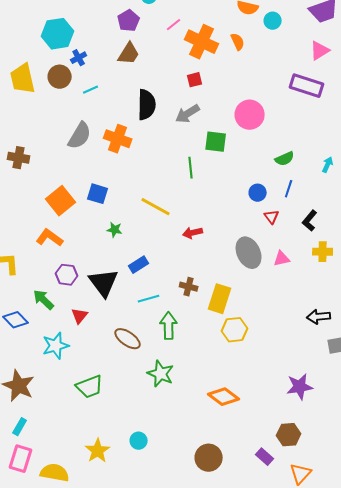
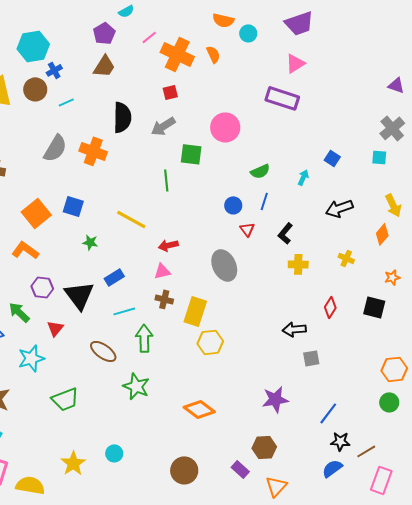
pink triangle: (282, 259) -> (162, 271), moved

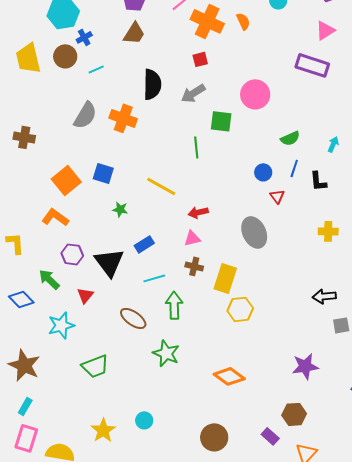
black L-shape: (285, 233) -> (318, 181), moved, turned -45

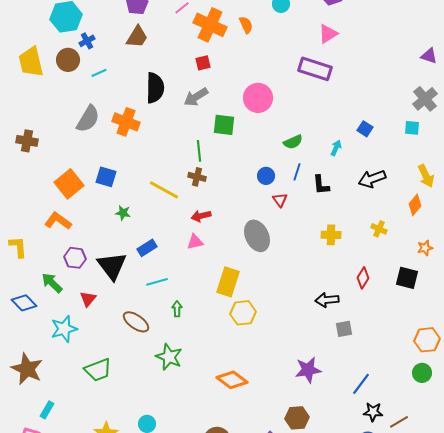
brown cross: (194, 266) -> (197, 177), moved
green arrow: (174, 305) -> (177, 309), size x0.6
cyan rectangle: (25, 406) -> (47, 410), moved

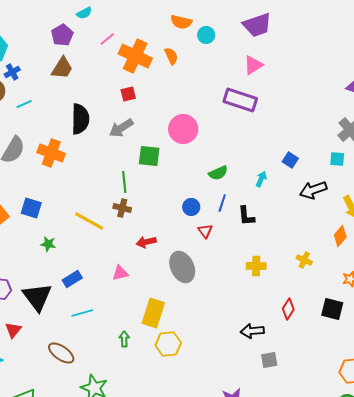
black arrow: (372, 179) -> (313, 190), moved
red arrow: (201, 216) -> (146, 242), moved
green arrow: (177, 309) -> (124, 339), moved

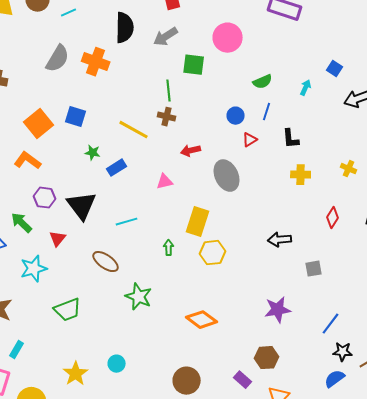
black L-shape: (246, 216) -> (291, 139), moved
red triangle: (205, 231) -> (250, 140), turned 35
blue rectangle: (72, 279) -> (117, 168), moved
black arrow: (252, 331) -> (280, 240), moved

